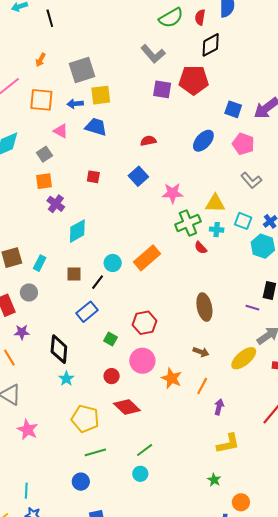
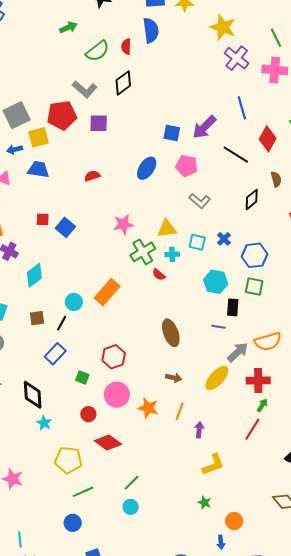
black diamond: (211, 45) -> (123, 83), moved
red pentagon: (194, 80) -> (62, 115), moved
blue square: (138, 176) -> (65, 227), moved
cyan hexagon: (263, 246) -> (216, 282), moved

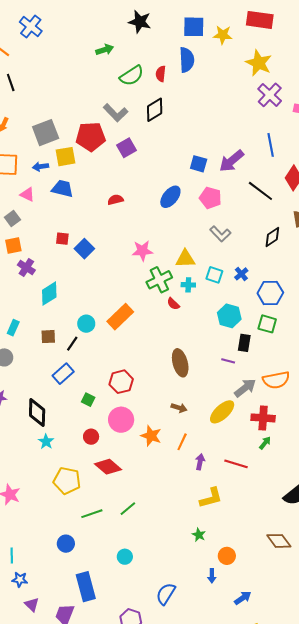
purple square: (99, 123) -> (127, 148), turned -36
red line: (252, 429) -> (236, 464), moved, turned 70
green line: (83, 492) -> (92, 514), moved
cyan circle: (131, 507) -> (125, 557), moved

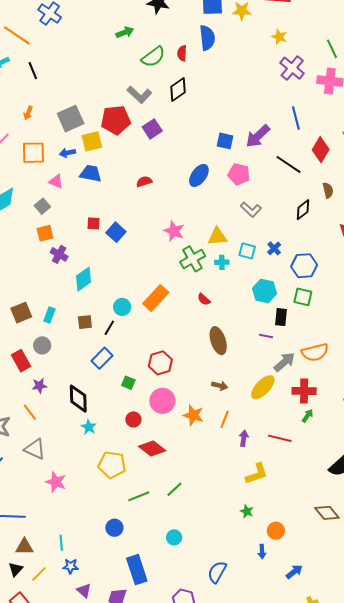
yellow star: (259, 63) -> (279, 37), size x0.6
pink star: (142, 251) -> (174, 231), turned 30
red semicircle: (173, 304) -> (204, 299), moved

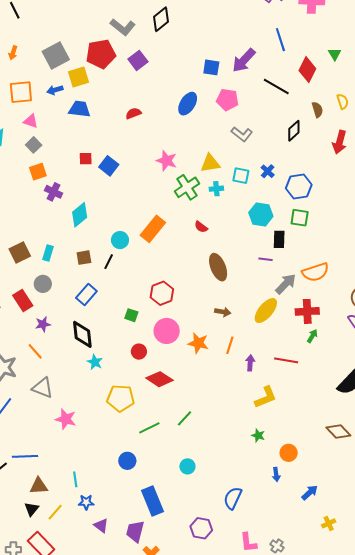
pink triangle: (56, 181) -> (31, 121), moved
blue rectangle: (102, 358) -> (86, 295), moved

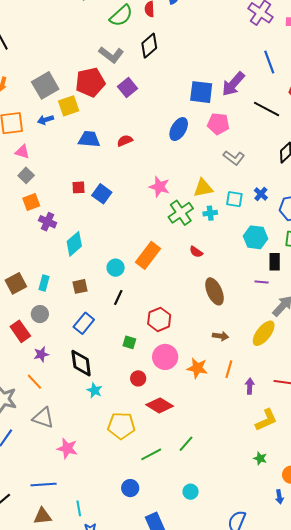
blue square: (211, 67) -> (201, 92), size x1.4
blue trapezoid: (79, 109) -> (89, 139), moved
black line: (109, 262) -> (118, 298), moved
blue line: (25, 456) -> (44, 485), moved

